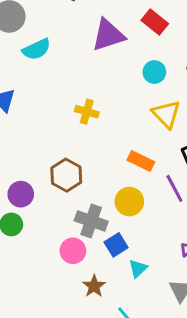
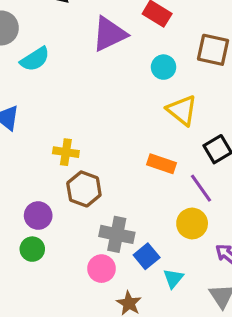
yellow cross: (87, 112) -> (66, 152), moved
yellow circle: (129, 202) -> (192, 223), moved

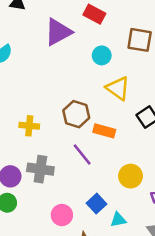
purple line: (201, 188) -> (82, 154), moved
brown hexagon: (84, 189) -> (76, 114), moved
gray cross: (117, 234) -> (40, 169), moved
cyan triangle: (173, 278) -> (118, 220), turned 42

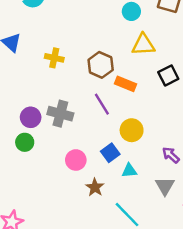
yellow triangle: (118, 88) -> (143, 45), turned -45
yellow cross: (29, 126) -> (54, 58), moved
yellow circle: (131, 176) -> (132, 130), moved

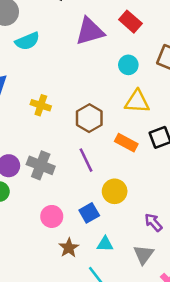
orange rectangle: (126, 84) -> (126, 143), moved
cyan triangle: (129, 171) -> (105, 244), moved

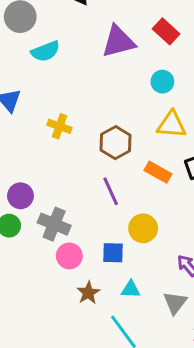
gray cross: (41, 165) -> (54, 224), moved
blue square: (89, 213) -> (113, 253), turned 30

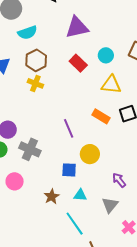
red rectangle: (166, 31) -> (78, 63), moved
brown hexagon: (116, 143) -> (36, 60), moved
pink circle: (69, 256) -> (15, 181), moved

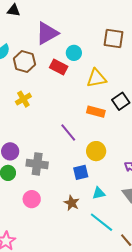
cyan circle: (106, 55) -> (74, 53), moved
brown hexagon: (36, 60) -> (24, 61), moved
yellow cross: (35, 83) -> (23, 99), turned -35

